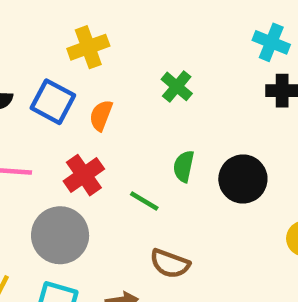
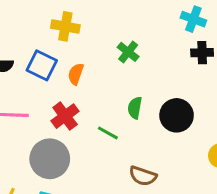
yellow cross: (88, 47) -> (65, 26), turned 32
brown semicircle: (170, 264) -> (143, 176), moved

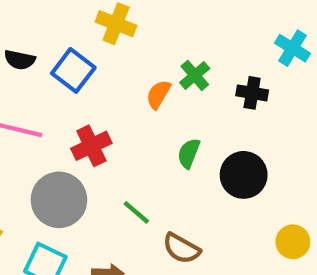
black cross: (202, 53) -> (252, 93), moved
orange semicircle: (76, 74) -> (158, 94), moved
green line: (108, 133) -> (136, 212), moved

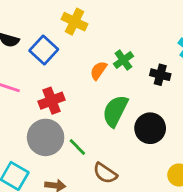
green semicircle: (189, 153) -> (115, 111), size x1.6
gray circle: (59, 200) -> (46, 137), moved

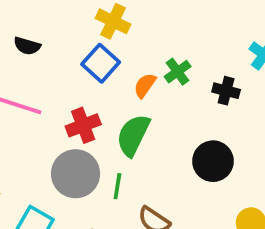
blue square: (44, 50) -> (101, 63), moved
green semicircle: (115, 111) -> (133, 135), moved
green line: (77, 147) -> (117, 186), turned 54

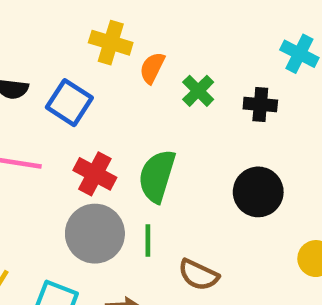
blue square: (101, 63) -> (69, 103), moved
orange semicircle: (145, 85) -> (152, 68), moved
red cross: (83, 125) -> (95, 174), turned -32

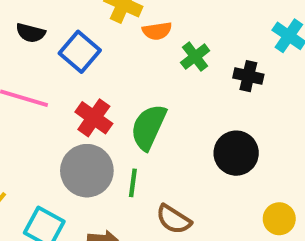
orange semicircle: (152, 68) -> (157, 31), turned -132

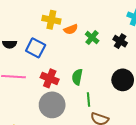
black cross: (248, 76) -> (120, 41), turned 32
green semicircle: (149, 127) -> (77, 77), size x0.7
green line: (133, 183) -> (89, 99), moved

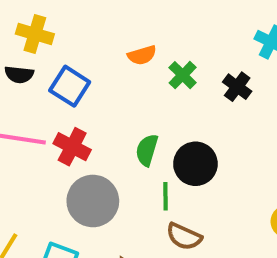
yellow cross: (51, 20) -> (35, 34), moved
red cross: (50, 78) -> (72, 147), moved
black circle: (123, 80) -> (195, 164), moved

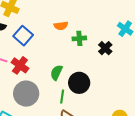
green cross: (183, 75) -> (79, 38), turned 32

